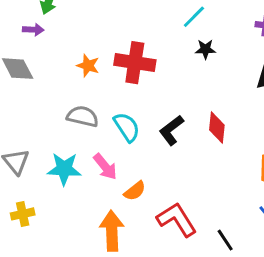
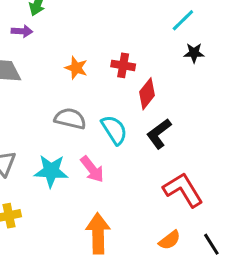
red cross: (135, 63) -> (123, 65), size x0.6
red diamond: (217, 127) -> (147, 94), moved, turned 32
orange semicircle: (135, 191) -> (170, 240), moved
red L-shape: (177, 220) -> (183, 190), moved

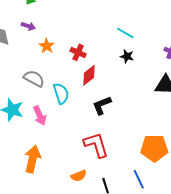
cyan line: (183, 20) -> (125, 33), turned 60
purple arrow: (22, 31) -> (28, 26), moved
black L-shape: (159, 134) -> (102, 105), moved

